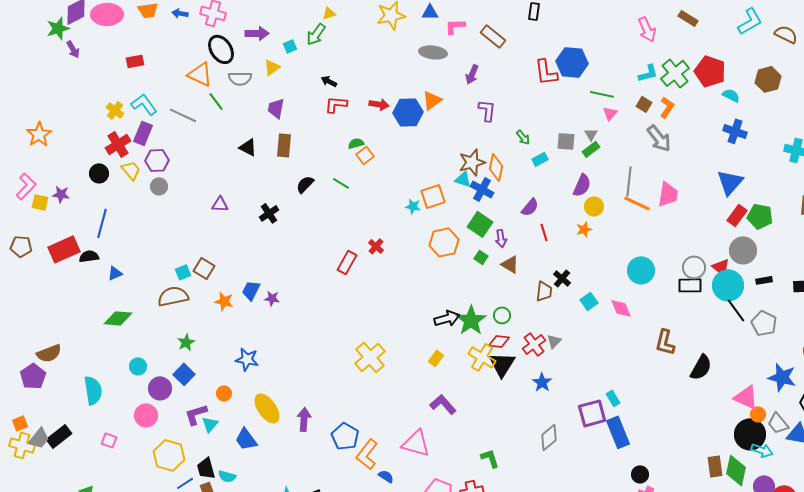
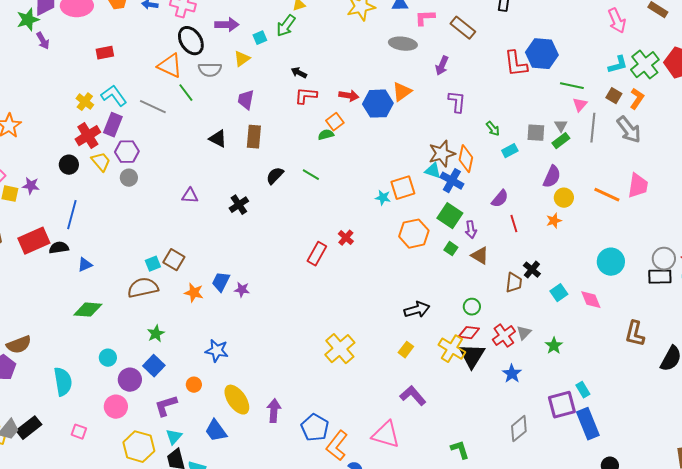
orange square: (365, 155) -> (335, 122), moved
gray line: (629, 181) -> (593, 128), moved
green star: (471, 320) -> (554, 346), moved, size x0.6
cyan triangle: (210, 424) -> (174, 437), moved

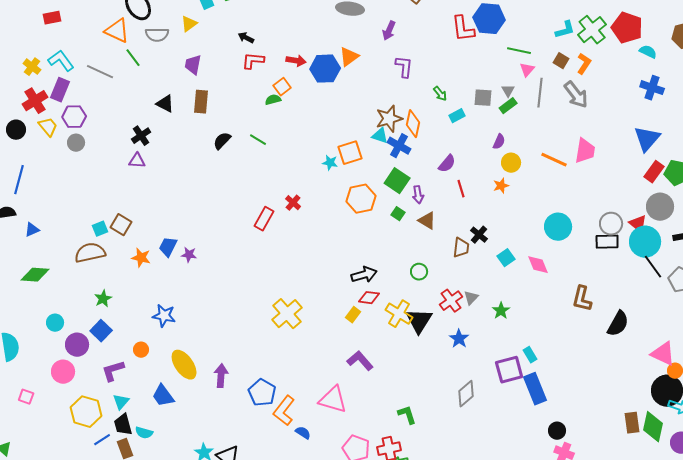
purple semicircle: (552, 177) -> (499, 142), size x0.7
black cross: (239, 205) -> (141, 136), moved
red diamond: (469, 333) -> (369, 298), moved

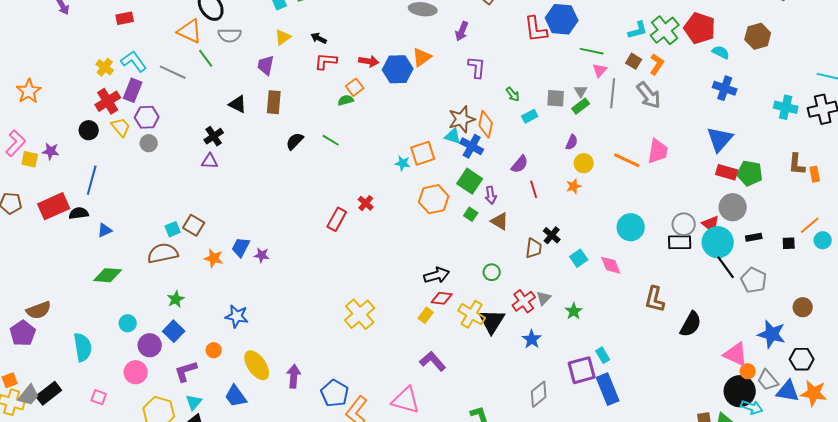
yellow triangle: (189, 24) -> (283, 37), moved
red rectangle: (654, 172) -> (727, 172), turned 70

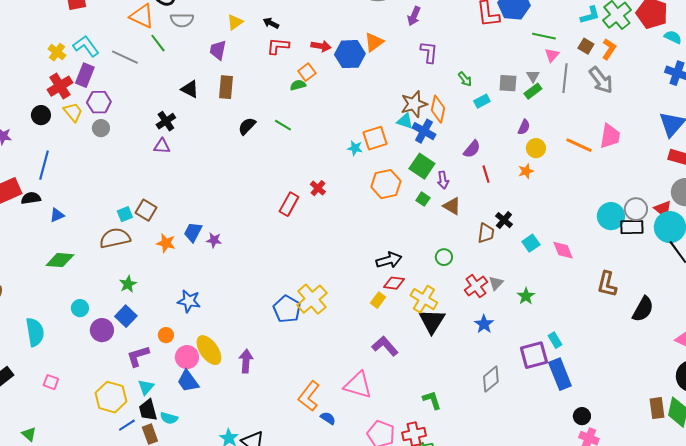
cyan circle: (631, 227) -> (611, 216), moved
black triangle: (492, 321) -> (432, 321), moved
pink circle: (136, 372) -> (187, 357), moved
blue pentagon: (335, 393) -> (287, 309), moved

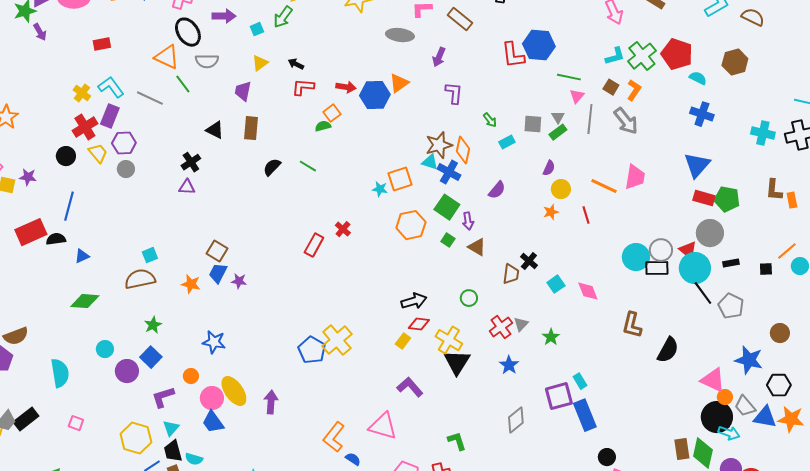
red line: (486, 174) -> (586, 215), moved
brown square: (146, 210) -> (217, 251), moved

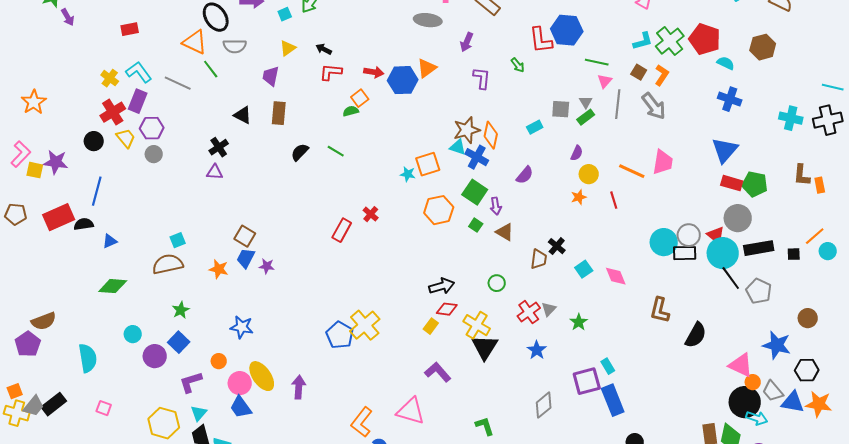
green arrow: (490, 120) -> (518, 65), moved
purple star: (28, 177) -> (56, 162), size x1.4
black rectangle: (731, 263) -> (759, 248), size x1.8

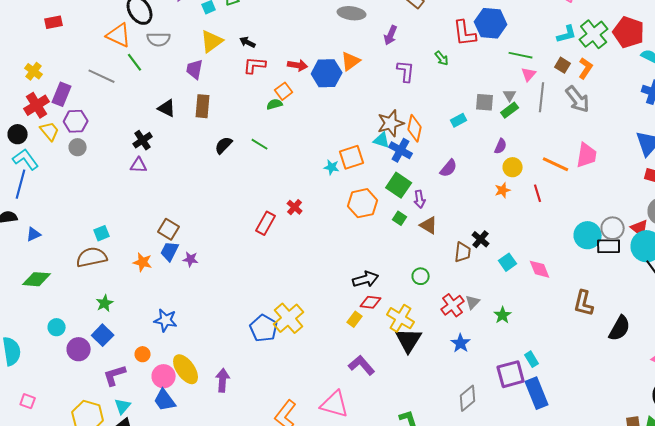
yellow triangle: (288, 48) -> (212, 41), size x1.4
cyan L-shape: (139, 72) -> (26, 159), moved

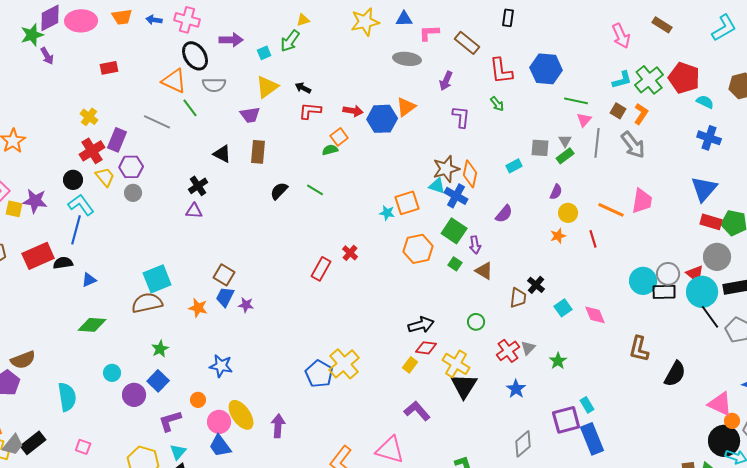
red L-shape: (465, 33) -> (501, 71), moved
purple trapezoid: (195, 69) -> (250, 115), turned -110
cyan square: (102, 233) -> (157, 279), size x1.8

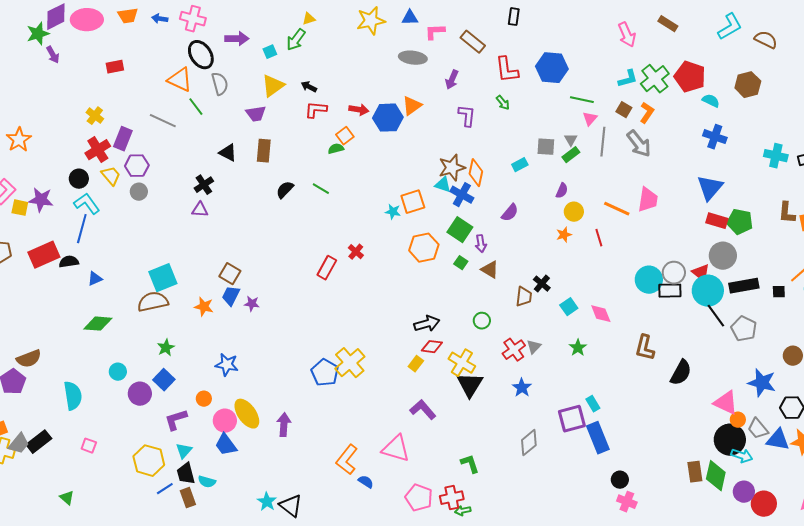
gray semicircle: (214, 85) -> (220, 84), turned -105
green star: (558, 361) -> (578, 348), moved

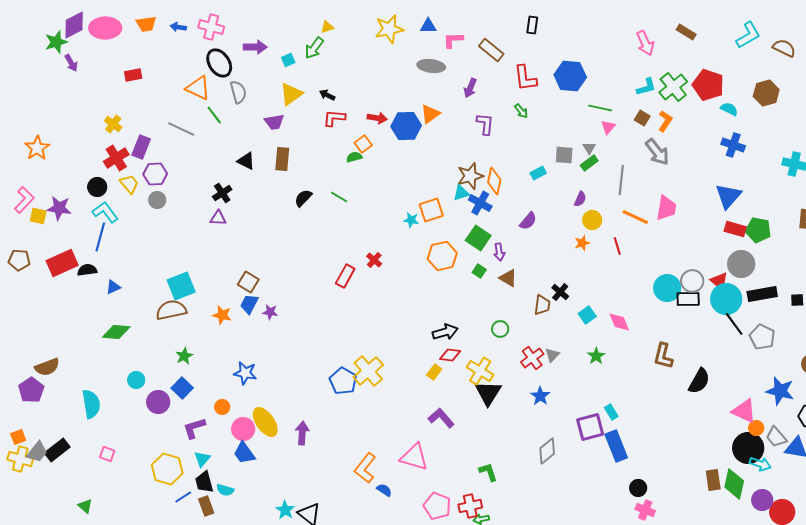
gray line: (603, 142) -> (621, 180), moved
cyan triangle: (443, 185) -> (461, 193), turned -36

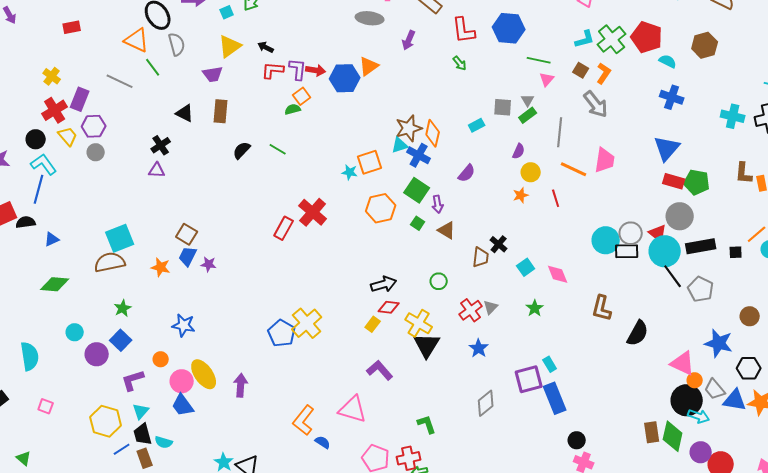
purple L-shape: (485, 124) -> (298, 69), moved
red cross: (374, 260) -> (313, 212), size x1.8

